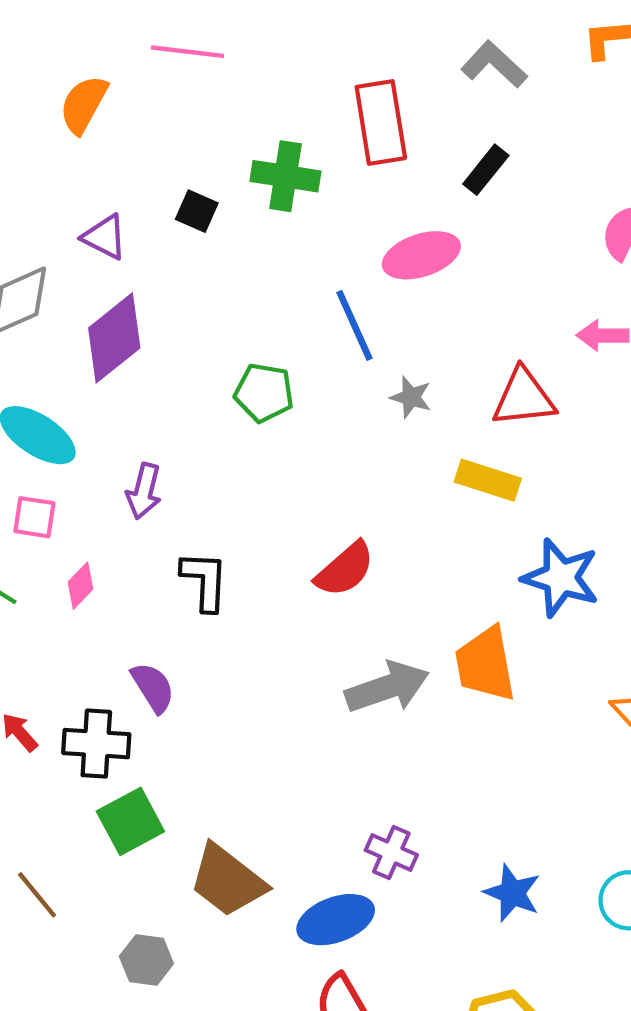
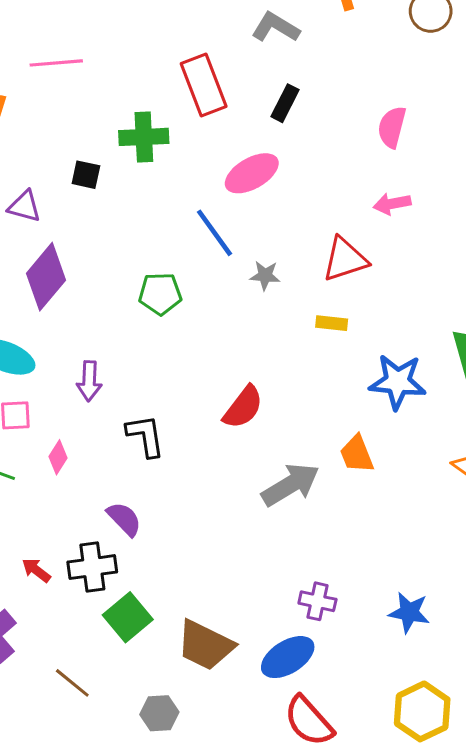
yellow rectangle: (488, 480) -> (332, 323), size x0.7
orange trapezoid: (485, 664) -> (357, 454), size x0.7

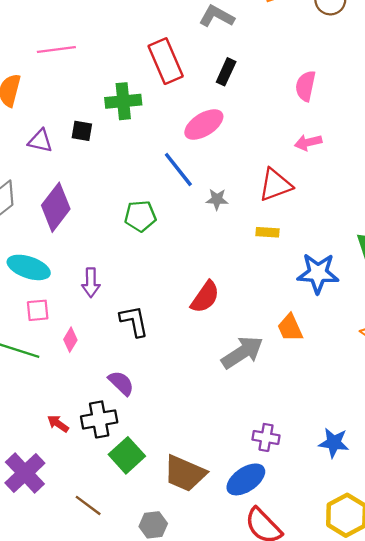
purple triangle: (24, 206) -> (40, 141), moved

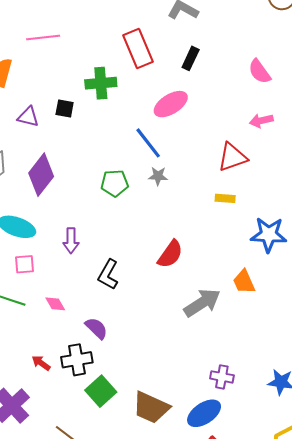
pink semicircle: (306, 86) -> (260, 71), turned -48
gray star: (217, 199) -> (158, 176), moved
black L-shape: (134, 321) -> (108, 275), turned -140
pink diamond: (70, 340) -> (55, 304), moved, turned -60

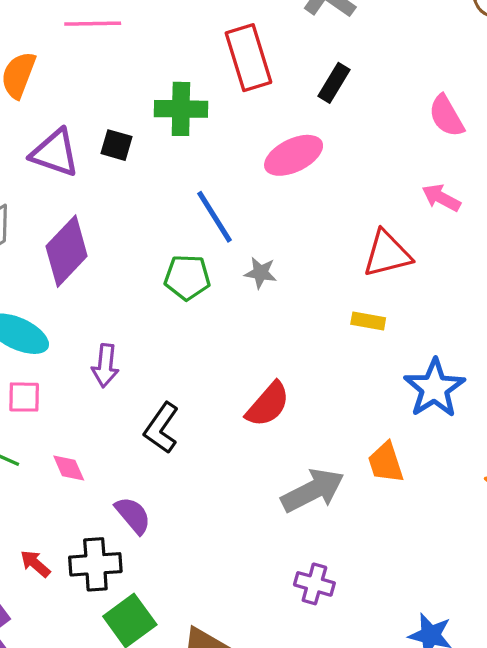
purple triangle: (28, 117) -> (55, 153), size x1.4
pink arrow: (261, 121) -> (441, 198), turned 35
blue line: (148, 143) -> (215, 217), moved
blue star: (269, 235) -> (434, 388), turned 30
purple cross: (222, 377) -> (314, 584), moved

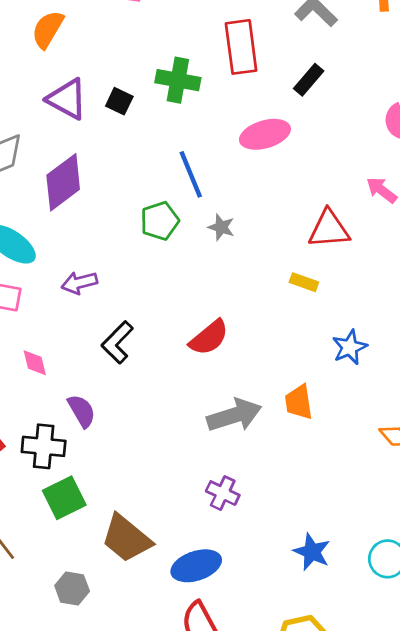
green pentagon: (187, 277) -> (160, 221), turned -30
purple arrow: (105, 366) -> (79, 283), turned 60
blue star: (434, 388) -> (350, 347), size x0.7

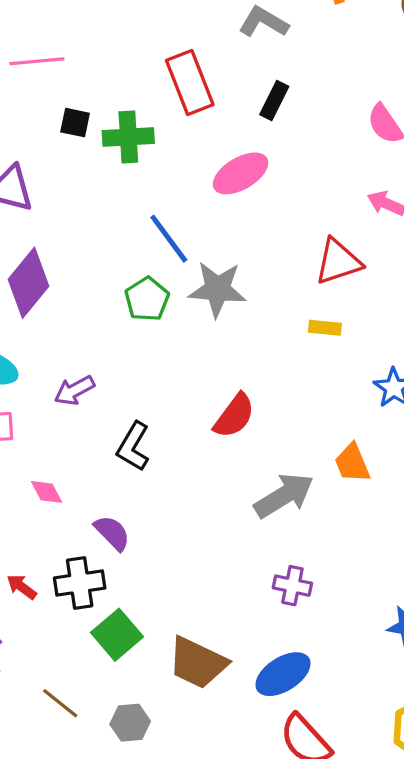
black square: (119, 101) -> (75, 123), moved
gray star: (221, 227) -> (217, 289), size x1.8
gray hexagon: (72, 588) -> (130, 723), moved

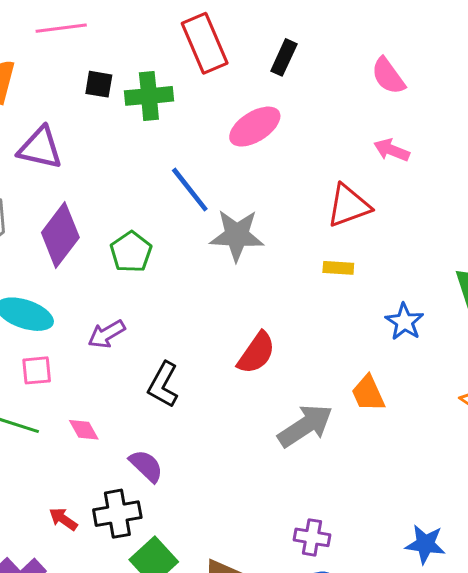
green pentagon: (147, 299) -> (131, 252), moved
purple cross: (292, 586) -> (312, 537), moved

